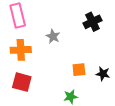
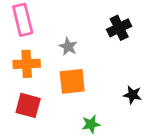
orange square: (79, 70) -> (72, 81), moved, size x1.5

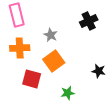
orange square: (72, 81) -> (54, 61), turned -30
red square: (28, 105) -> (32, 79), moved

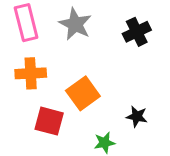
gray star: (51, 35) -> (75, 24), moved, size x1.5
black star: (99, 71) -> (137, 116), moved

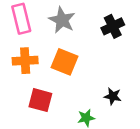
orange square: (83, 93) -> (64, 62), moved, turned -32

